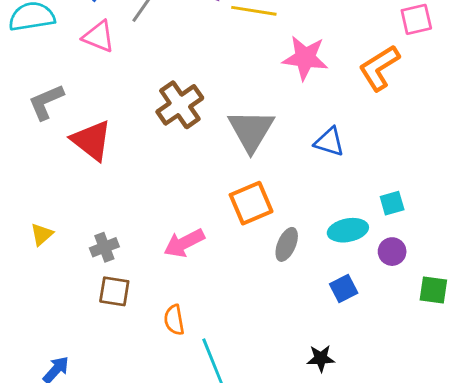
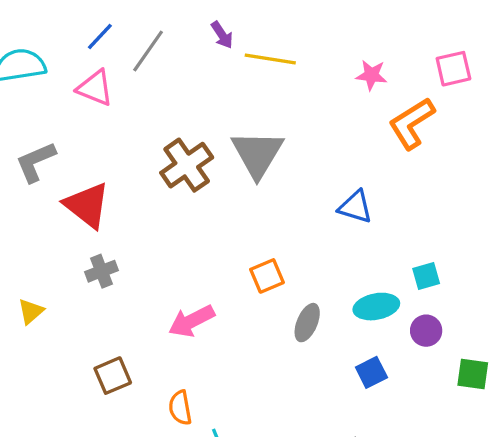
pink star: (305, 58) -> (371, 75), moved, size x0.6
gray triangle: (251, 130) -> (257, 154), moved
orange square: (251, 203) -> (267, 276), size x0.7
gray cross: (104, 247) -> (101, 271), moved
brown square: (114, 291) -> (113, 376), turned -32

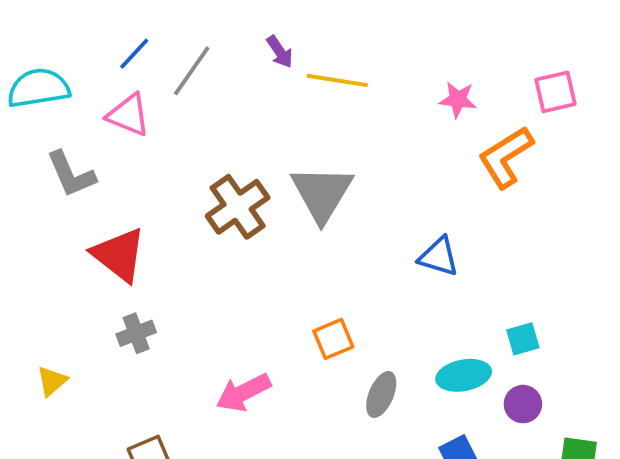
gray L-shape: (36, 162) -> (71, 174), moved, turned -90

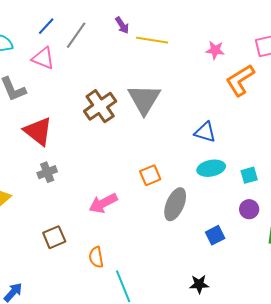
cyan ellipse: (464, 375) -> (211, 168), moved
gray ellipse: (381, 394) -> (175, 204), size x1.4

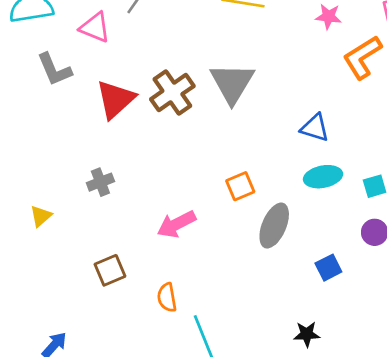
red triangle: (38, 131) -> (115, 99), moved, turned 40

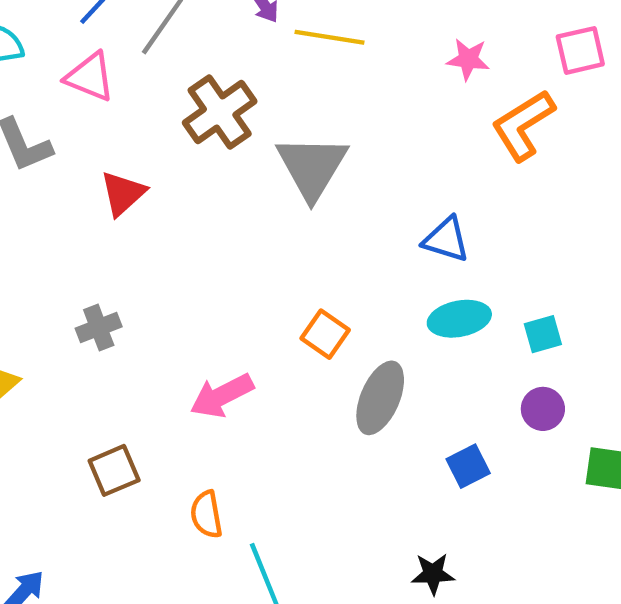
brown cross: (172, 93) -> (220, 112), moved
red triangle: (115, 99) -> (123, 193), size x0.7
orange square: (240, 186) -> (325, 334), turned -32

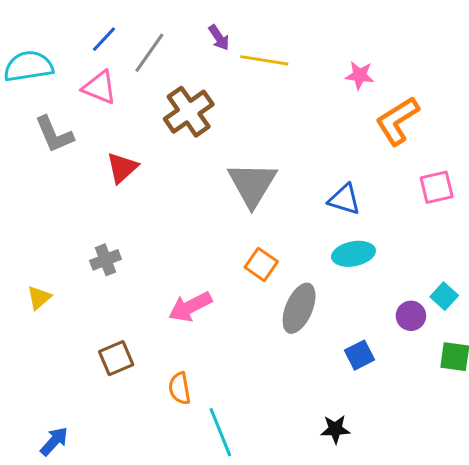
pink square: (580, 50) -> (437, 187), moved
gray triangle: (312, 167) -> (252, 184), moved
cyan square: (543, 334) -> (444, 296), moved, turned -32

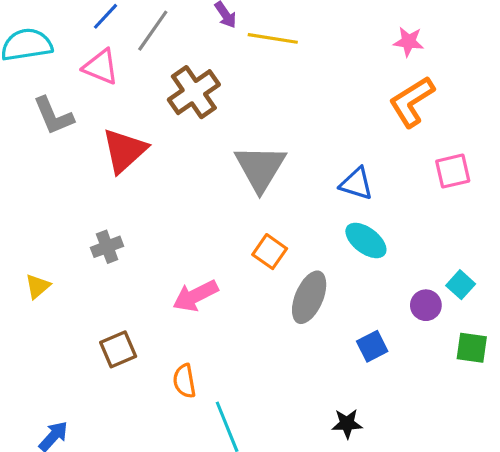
pink star: (360, 75) -> (409, 42), moved
red triangle: (122, 168) -> (124, 151), size x1.4
cyan ellipse: (353, 254) -> (366, 240), turned 48

